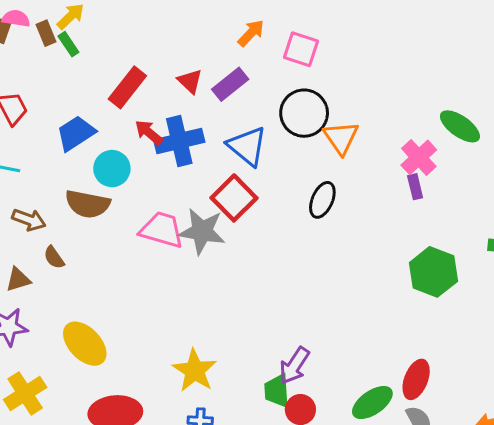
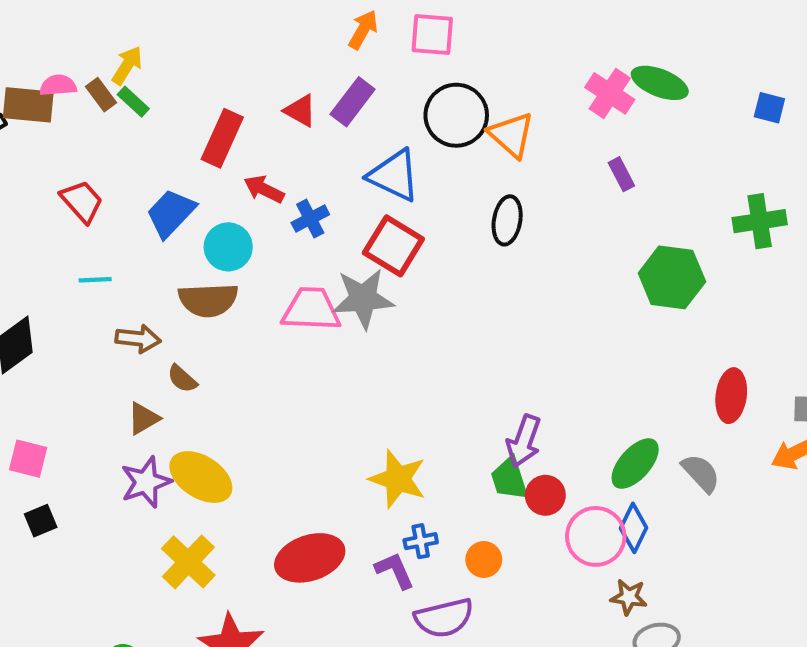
blue cross: (179, 141) -> (310, 219), moved, size x0.6
pink cross: (419, 157) -> (610, 93), moved
yellow ellipse: (85, 344) -> (201, 477), moved
red ellipse: (416, 379) -> (731, 396), moved

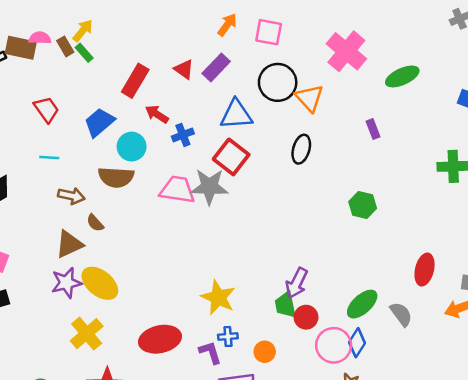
green ellipse: (660, 83) -> (402, 76), turned -52
pink cross: (610, 93) -> (346, 51), moved, size x1.4
blue triangle: (394, 175) -> (236, 115), turned -36
green hexagon: (672, 277) -> (363, 205), moved, size x0.7
brown triangle: (143, 418) -> (69, 244), size x1.4

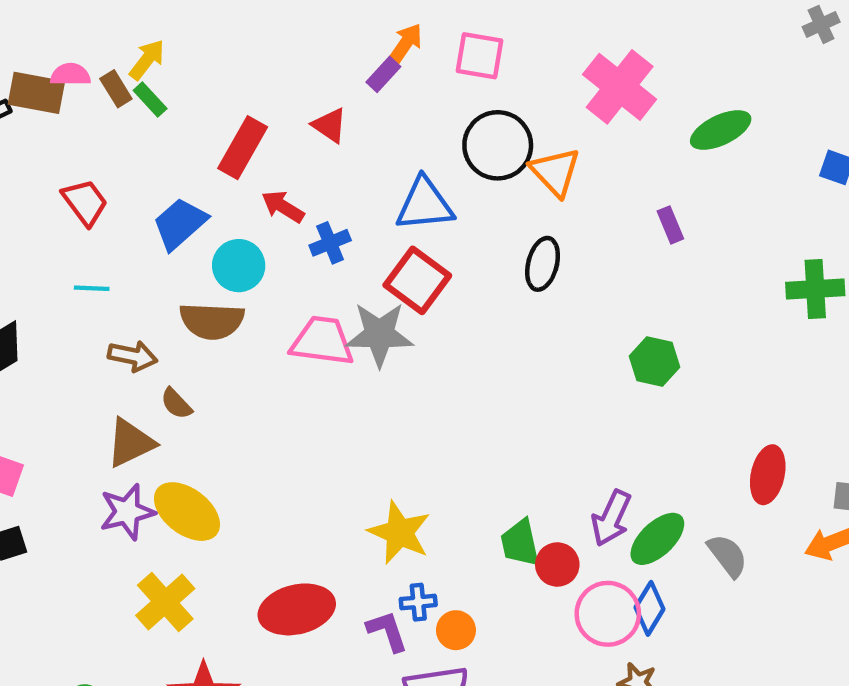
purple rectangle: (216, 67) -> (383, 74), moved, size x0.7
purple arrow: (297, 283) -> (611, 518), moved
orange circle: (265, 352) -> (456, 630), moved

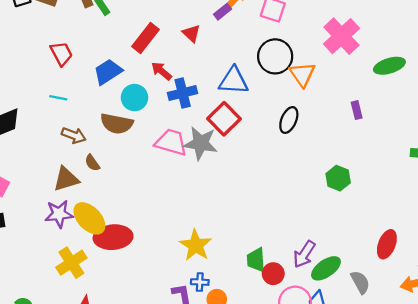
blue cross: (330, 243) -> (183, 93), size x1.4
red ellipse: (297, 609) -> (113, 237), moved

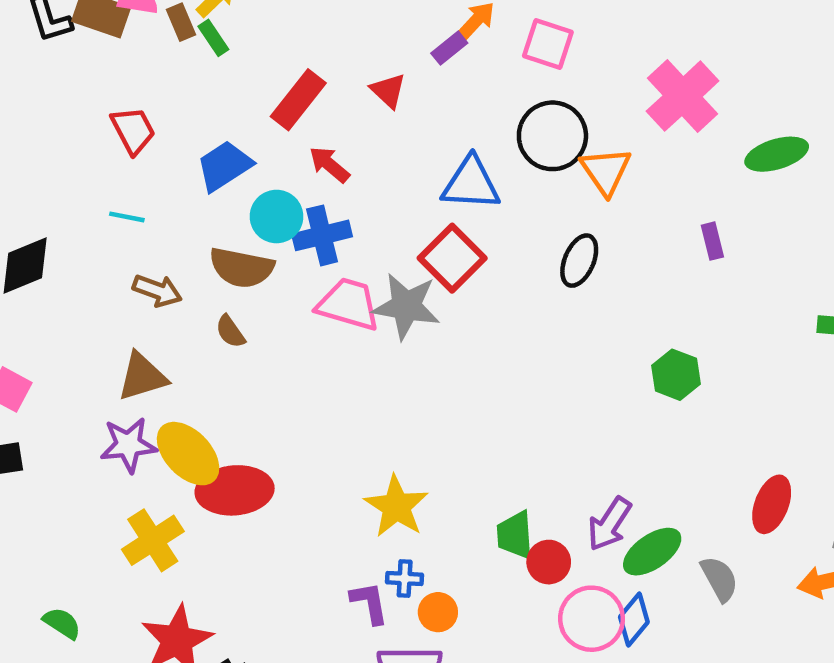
blue cross: (183, 93) -> (322, 235), moved
brown semicircle: (92, 163) -> (230, 332), moved

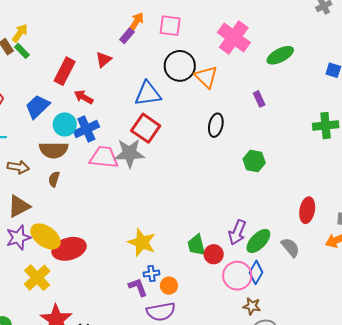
red triangle: (388, 91) -> (104, 60), turned 48
black ellipse: (579, 261) -> (216, 125), moved
brown semicircle: (230, 332) -> (54, 179), turned 63

